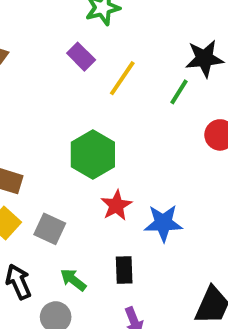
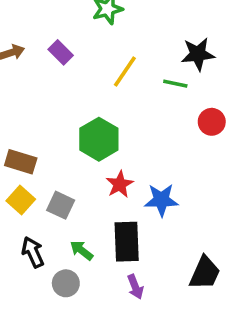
purple rectangle: (81, 57) -> (61, 52), moved
green line: (179, 92) -> (175, 84), turned 70
black rectangle: (124, 270) -> (127, 242), size x1.6

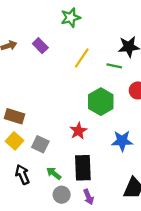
green hexagon: (99, 139) -> (101, 102), moved
blue star: (161, 200) -> (122, 141), moved
gray circle: (66, 283) -> (62, 195), moved

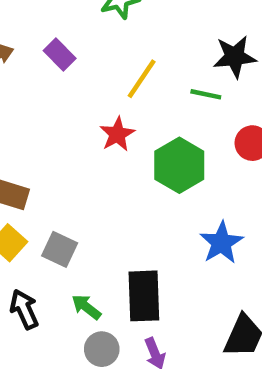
red star: (78, 131) -> (117, 134), moved
blue star: (122, 141) -> (221, 243), turned -30

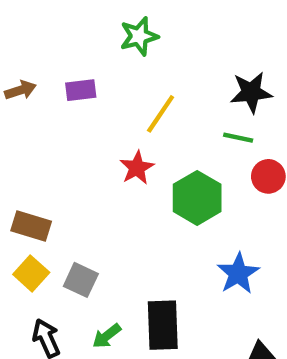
purple rectangle: (60, 54) -> (81, 90), turned -52
green line: (206, 94) -> (238, 138), moved
green arrow: (86, 307) -> (107, 336), turned -76

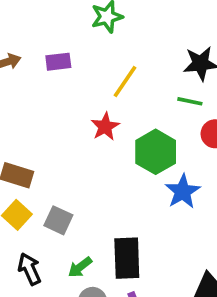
blue star: (238, 273) -> (183, 191), moved

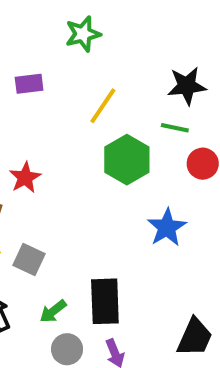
red star: (105, 127) -> (25, 178), moved
green hexagon: (156, 152) -> (127, 160), moved

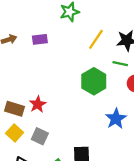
yellow line: (103, 106) -> (96, 39), moved
red star: (25, 178) -> (38, 104), moved

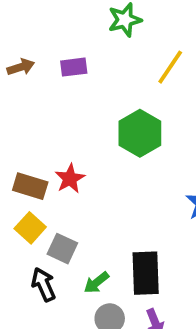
green hexagon: (94, 81) -> (140, 133), moved
gray square: (40, 136) -> (62, 249), moved

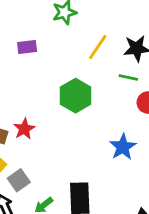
gray square: (62, 249) -> (19, 180), turned 30

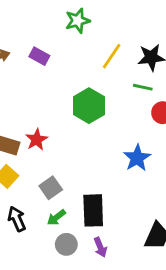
purple rectangle: (27, 47) -> (39, 56), turned 36
gray square: (19, 180) -> (51, 188), moved

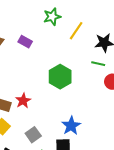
yellow line: (112, 56) -> (76, 31), moved
blue star: (137, 158) -> (71, 126), moved

